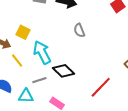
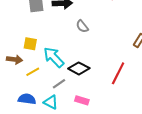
yellow line: (17, 61) -> (33, 72), turned -64
cyan triangle: (26, 96) -> (51, 102), turned 42

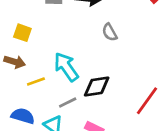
yellow square: (30, 44) -> (22, 33), moved
black diamond: (79, 68) -> (97, 86), turned -45

